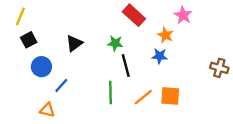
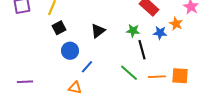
blue star: (160, 56) -> (160, 33), moved
green line: (110, 92) -> (129, 73), turned -48
orange line: (143, 97) -> (157, 77), turned 36

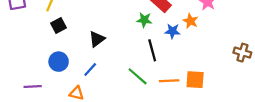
black triangle: (98, 31) -> (97, 39), moved
green star: (133, 31) -> (144, 20), moved
blue circle: (70, 51) -> (59, 62), moved
purple line: (25, 82) -> (33, 86), moved

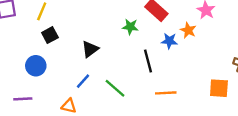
green star: (144, 20) -> (130, 27), moved
blue circle: (59, 62) -> (36, 66), moved
green line: (138, 76) -> (115, 88), moved
orange square: (195, 80) -> (219, 88), moved

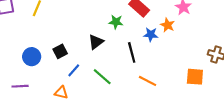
black square: (50, 35) -> (60, 51), moved
black triangle: (90, 49) -> (96, 42), moved
orange line: (166, 93) -> (148, 81), turned 30

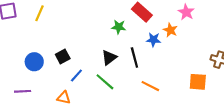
black triangle: (96, 42) -> (109, 58), moved

